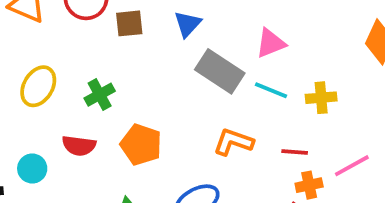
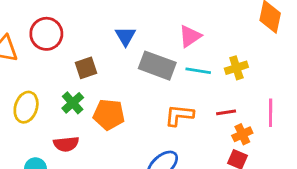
brown square: (129, 23) -> (86, 68), moved
orange pentagon: (141, 145) -> (109, 115), moved
pink line: (352, 166) -> (271, 113), turned -48

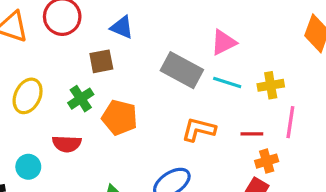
blue triangle: (126, 36) -> (122, 27), moved, turned -45
pink line: (271, 113) -> (290, 122), moved

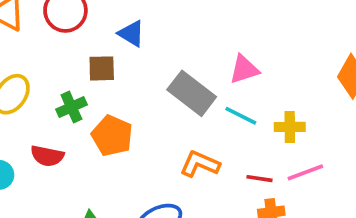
pink line: (290, 122) -> (305, 172), turned 52

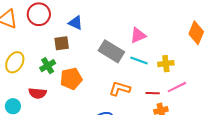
orange pentagon: (112, 136) -> (71, 79), turned -30

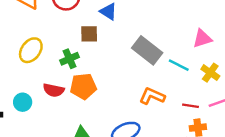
pink triangle: (138, 35) -> (202, 39), moved
yellow cross: (166, 64) -> (210, 73), turned 35
orange pentagon: (71, 79) -> (83, 86), moved

